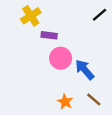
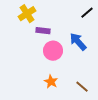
blue arrow: (85, 70) -> (78, 42), moved
orange star: (65, 102) -> (51, 82), moved

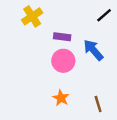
purple rectangle: (43, 31) -> (62, 37), moved
brown line: (82, 87) -> (98, 104), turned 32

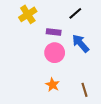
black line: (104, 15) -> (75, 13), moved

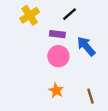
black line: (75, 13) -> (69, 14), moved

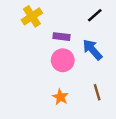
black line: (69, 14) -> (95, 15), moved
brown line: (91, 96) -> (97, 92), moved

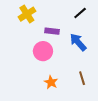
pink circle: (63, 60) -> (43, 51), moved

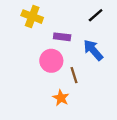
yellow cross: (27, 14) -> (32, 17), turned -36
brown line: (82, 78) -> (74, 75), moved

